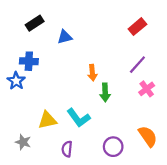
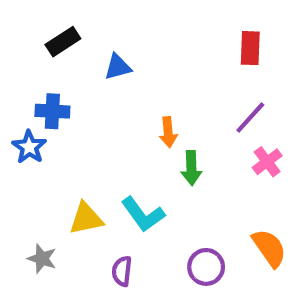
red rectangle: (137, 27) -> (250, 48), turned -48

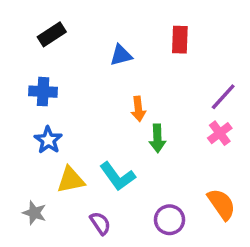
red rectangle: (250, 48) -> (180, 40), moved
blue triangle: (118, 67) -> (121, 55), moved
purple line: (250, 117) -> (223, 97), moved
blue star: (29, 147) -> (48, 140), moved
purple semicircle: (122, 271) -> (100, 223), turned 140

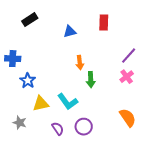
blue cross: (43, 92) -> (13, 59), moved
purple circle: (170, 220) -> (84, 127), moved

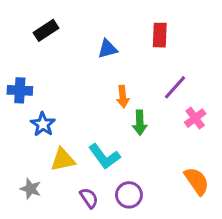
purple line: (129, 56) -> (175, 87), moved

